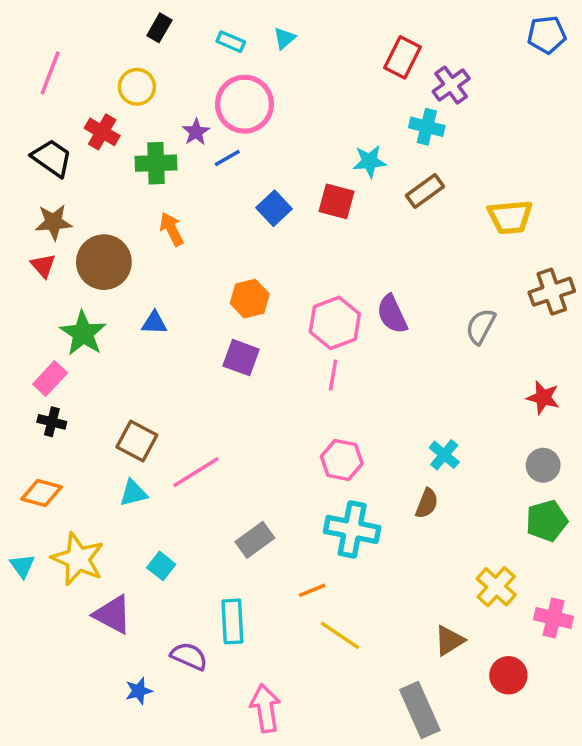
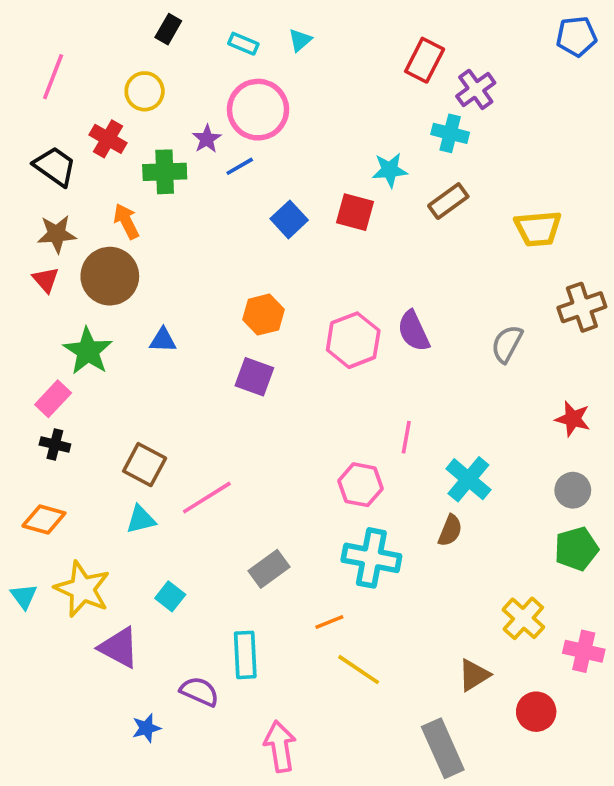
orange arrow: (172, 229) -> (126, 221), moved
pink line: (333, 375) -> (406, 437), moved
cyan cross: (444, 455) -> (468, 479), size x1.4

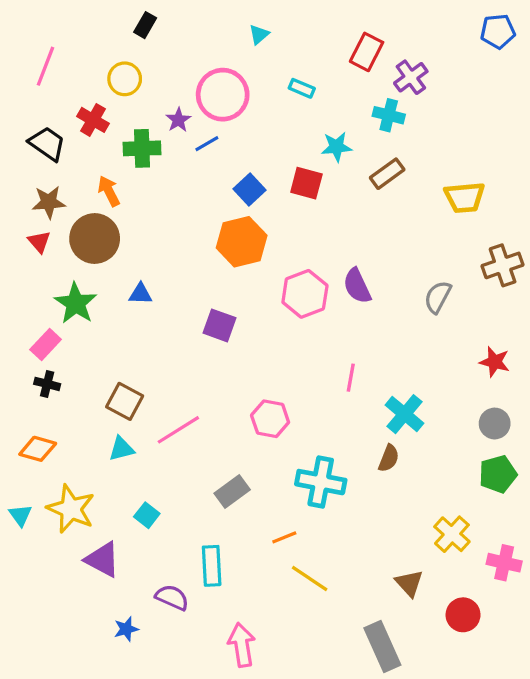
cyan rectangle: (243, 44) -> (302, 88), moved
orange hexagon: (264, 315) -> (242, 242), moved, size x1.4
pink hexagon: (360, 485) -> (270, 419), moved
brown triangle: (474, 675) -> (409, 583), turned -40

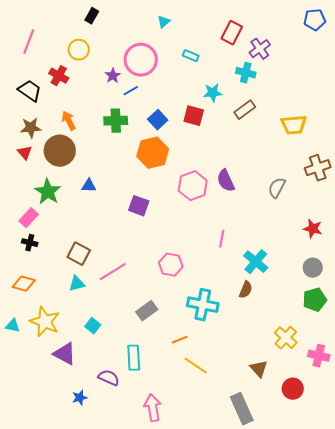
green cross: (142, 148) -> (116, 121), moved
cyan triangle: (20, 515) -> (13, 326), turned -42

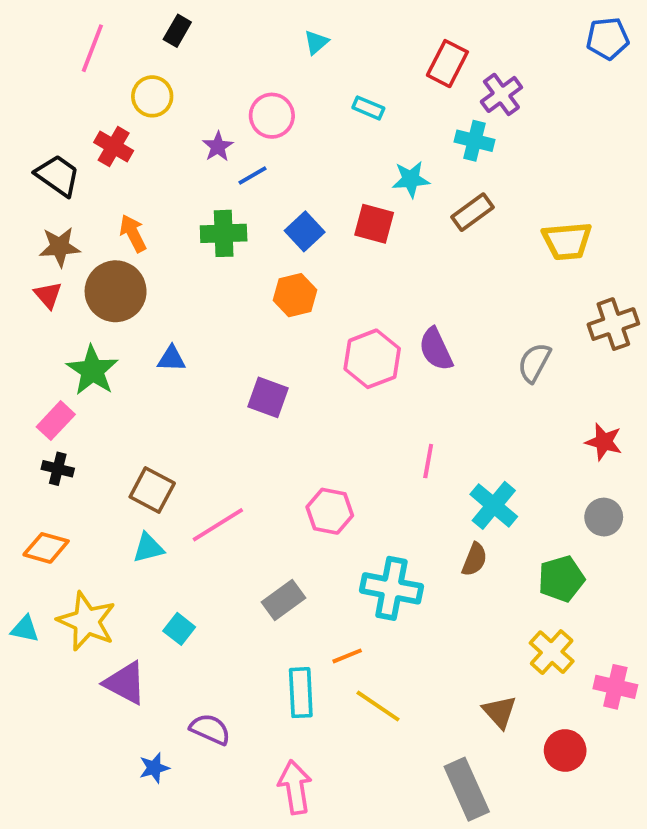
pink line: (29, 42) -> (92, 48), moved
pink circle: (141, 60) -> (272, 116), size x0.7
orange hexagon: (153, 153) -> (295, 295), size x0.7
green pentagon: (315, 300) -> (561, 579), moved
cyan rectangle: (134, 358) -> (301, 693), moved

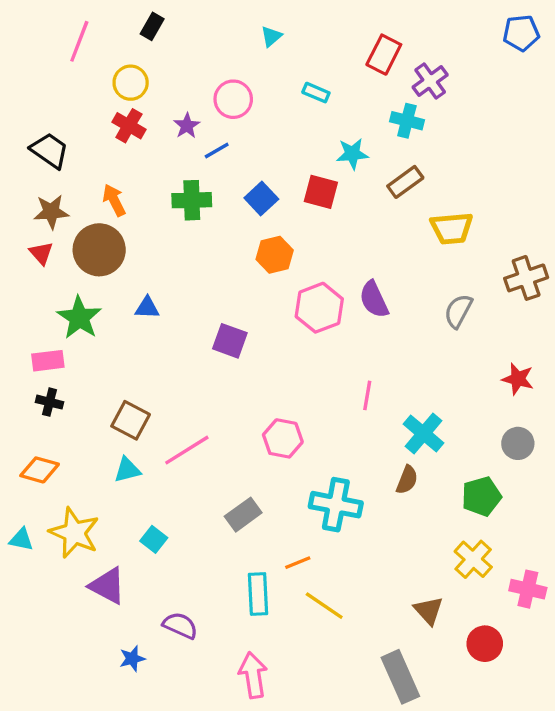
red cross: (114, 147) -> (129, 126), moved
yellow trapezoid: (567, 241) -> (452, 228), moved
orange hexagon: (295, 295) -> (275, 255), moved
pink rectangle: (56, 421) -> (48, 361), turned 40

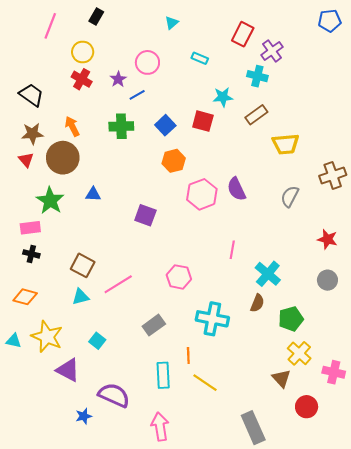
green pentagon: (481, 496) -> (291, 319), moved
orange line: (298, 563) -> (188, 355), turned -70
brown triangle: (428, 611) -> (281, 378), moved
purple semicircle: (180, 625) -> (114, 395), size x1.4

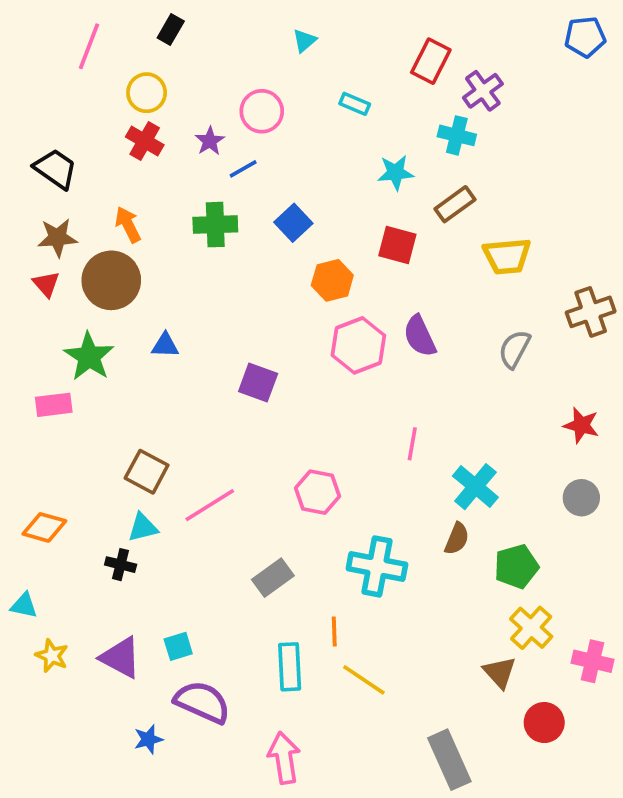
red square: (203, 121) -> (397, 245), moved
orange hexagon: (174, 161) -> (332, 280), moved
black cross: (31, 254) -> (121, 565), moved
yellow star: (47, 337) -> (52, 656), moved, size x0.6
cyan square: (97, 341) -> (178, 646), moved, turned 35

